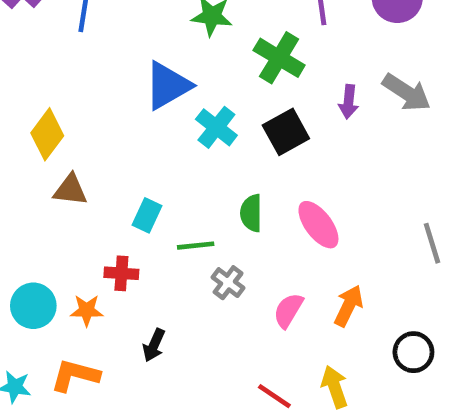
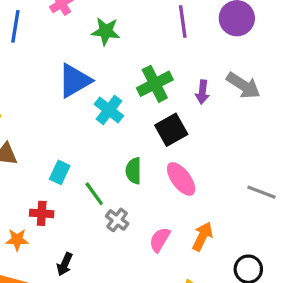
green cross: (279, 58) -> (155, 84), moved, turned 32
black square: (286, 132) -> (171, 130), moved
gray line: (432, 243) -> (261, 192), turned -52
green line: (196, 246) -> (94, 194), turned 60

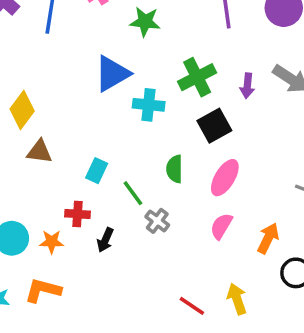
cyan cross: (109, 110) -> (149, 105), turned -32
pink ellipse: (181, 179) -> (225, 178), turned 68
orange arrow: (202, 236) -> (268, 238), moved
pink semicircle: (160, 240) -> (221, 226), moved
black arrow: (65, 264) -> (105, 240), moved

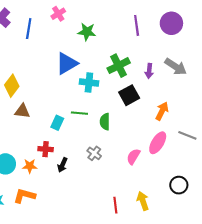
pink ellipse: (225, 178) -> (158, 143), moved
green line: (133, 193) -> (79, 113), moved, turned -49
orange arrow: (268, 238) -> (162, 111), moved
red line: (192, 306) -> (115, 205), turned 49

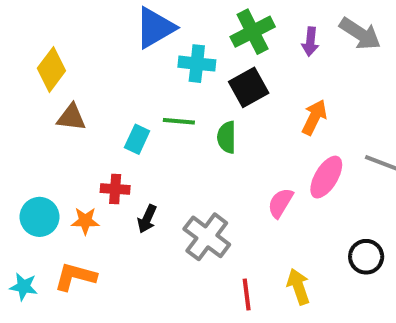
black square: (129, 95) -> (249, 87), moved
orange arrow: (162, 111) -> (314, 117), moved
gray cross: (94, 153) -> (207, 237), moved, size x1.6

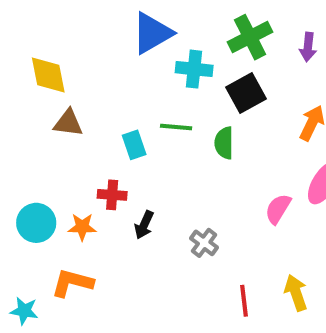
yellow diamond: (51, 70) -> (48, 75), turned -48
cyan rectangle: (137, 139) -> (134, 145), turned -44
gray cross: (207, 237) -> (204, 243), size x0.6
cyan star: (24, 287) -> (24, 311), moved

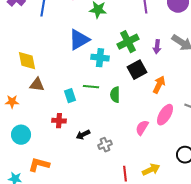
black square: (246, 93) -> (137, 70), moved
black arrow: (144, 225) -> (83, 135), moved, turned 40
orange star: (82, 227) -> (12, 102), moved
gray cross: (204, 243) -> (105, 145), turned 32
yellow arrow: (296, 293) -> (151, 170), turned 84

